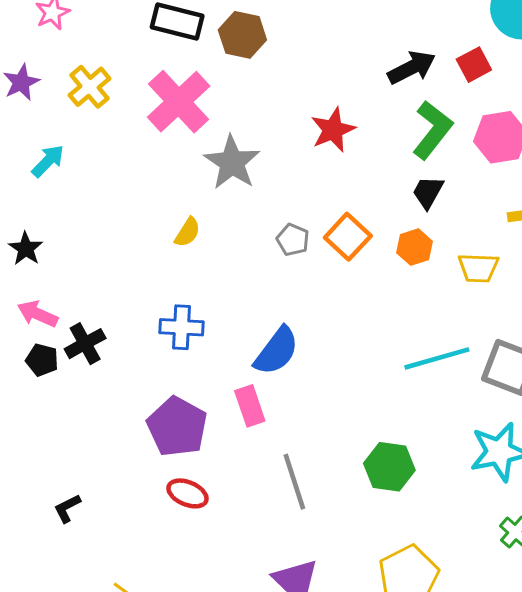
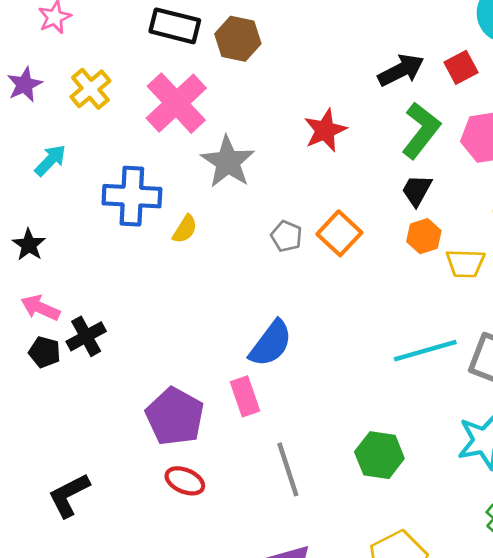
orange hexagon: (415, 247) -> (424, 236), moved
blue cross: (182, 327) -> (132, 196), moved, size x1.4
black L-shape: (67, 508) -> (69, 495), size x1.6

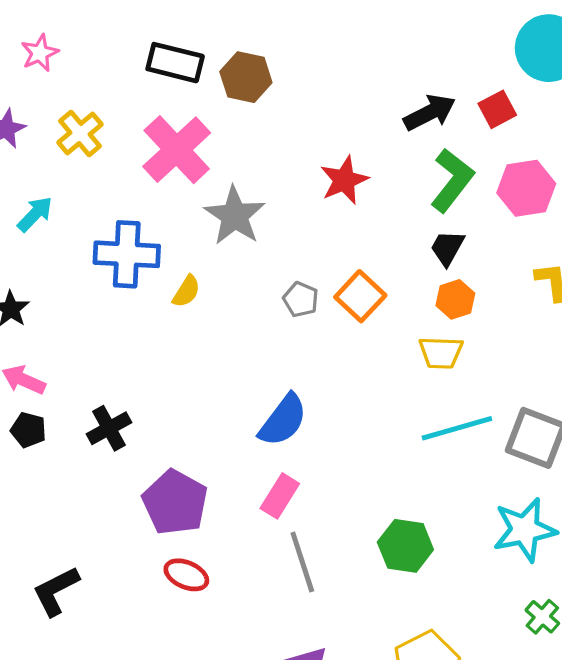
yellow trapezoid: (465, 263) -> (441, 353), moved
black cross: (86, 336) -> (109, 428), moved
pink rectangle: (245, 396) -> (280, 496), moved, turned 51

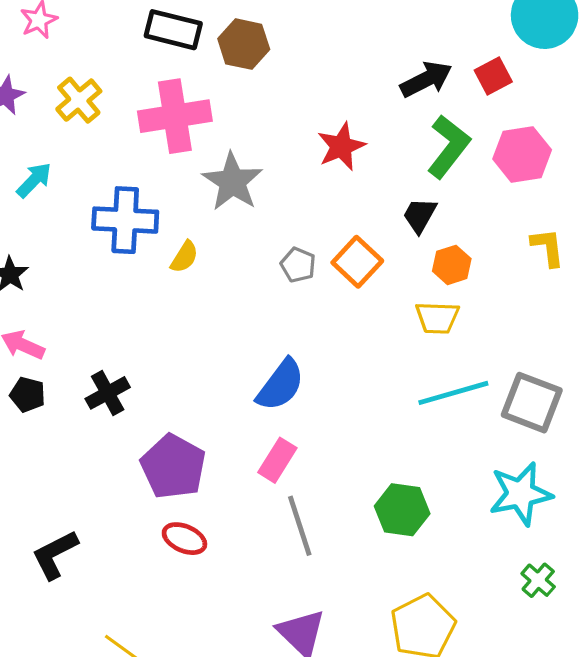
pink cross: (177, 150) -> (175, 116), turned 34
black trapezoid: (447, 248) -> (420, 215), moved

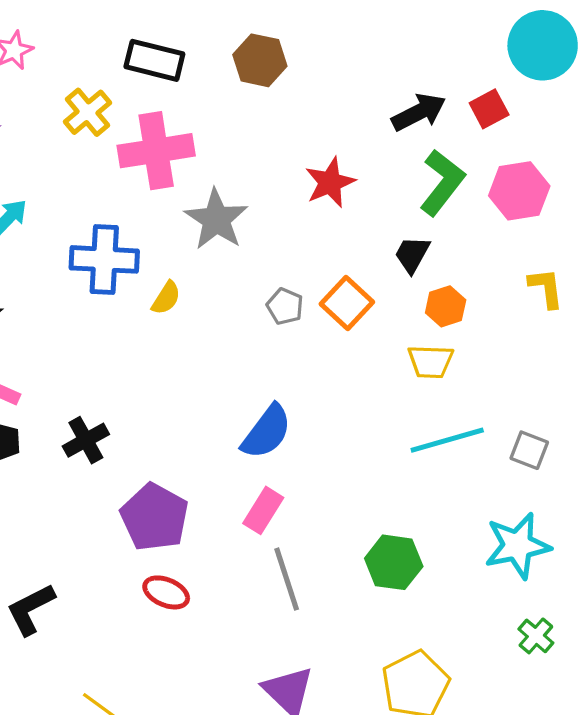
brown hexagon: (244, 44) -> (260, 60), moved
yellow cross: (79, 100) -> (88, 112), moved
gray square: (532, 403) -> (529, 450), size x0.6

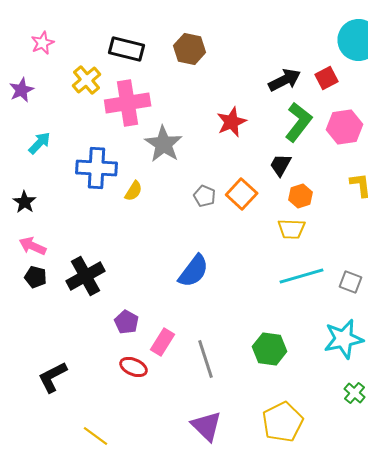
black cross: (86, 440) -> (86, 276), size x1.4
pink rectangle: (263, 510) -> (163, 342), moved
purple pentagon: (154, 517) -> (127, 322), size x0.6

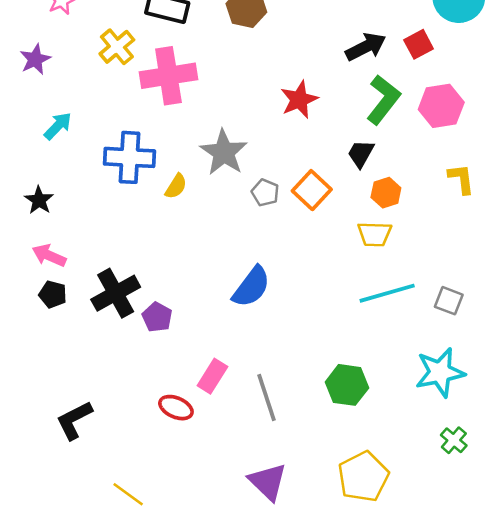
gray star: (164, 144) -> (224, 152), moved
purple pentagon: (127, 322) -> (157, 317), moved

